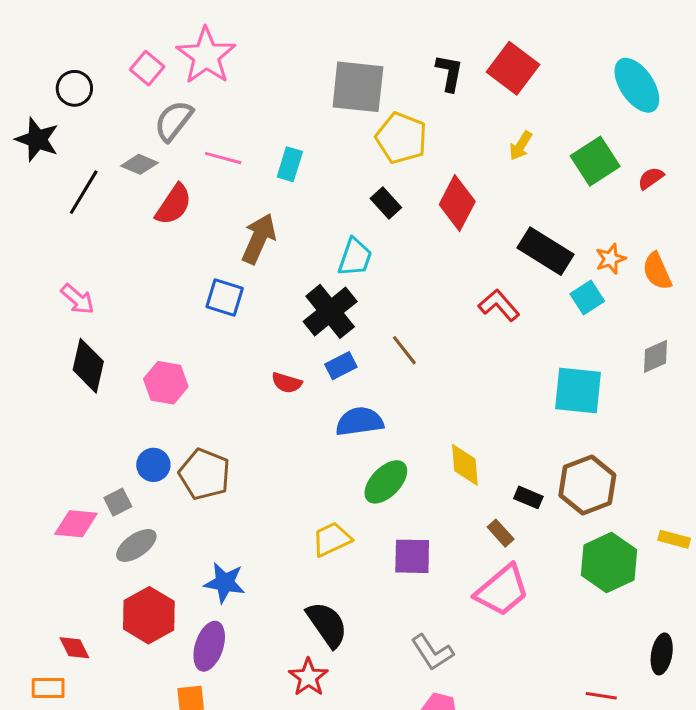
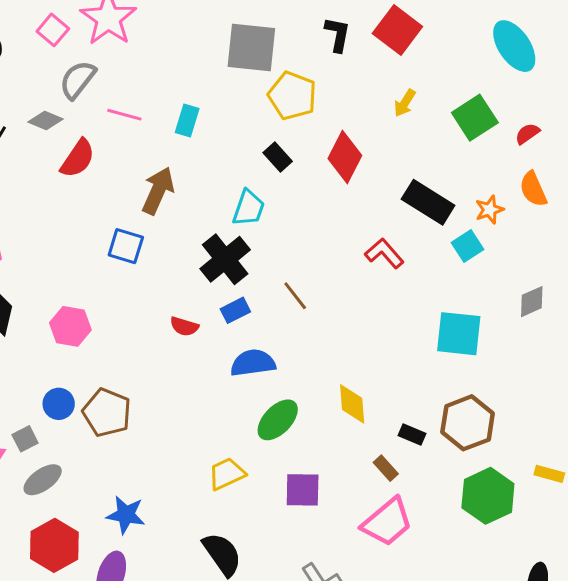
orange semicircle: (657, 271) -> (533, 189), moved

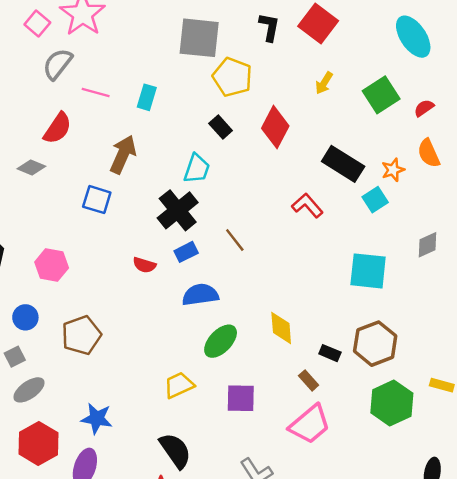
gray diamond: (46, 121) -> (31, 167), moved
blue circle: (59, 404) -> (25, 317), moved
brown pentagon: (107, 413) -> (81, 335), turned 30

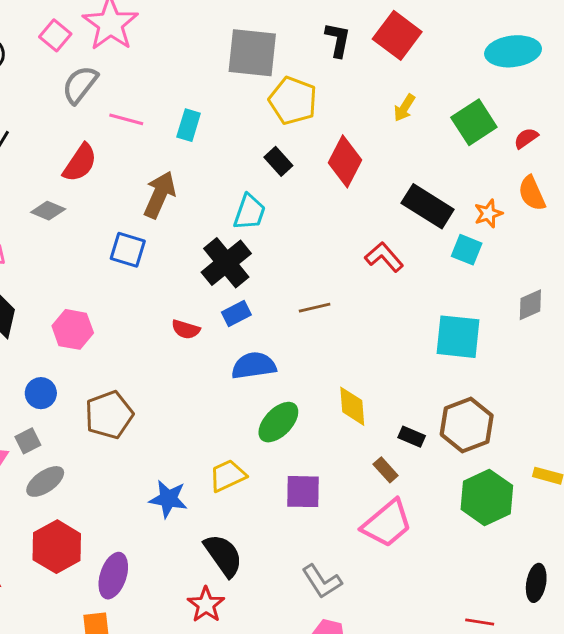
cyan ellipse: (413, 37) -> (513, 51), turned -63
cyan square: (375, 200) -> (467, 250), turned -35
brown line: (235, 240) -> (315, 308), moved, turned -65
blue star: (97, 418) -> (168, 499), moved

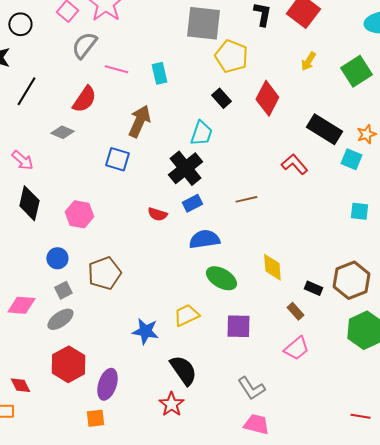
cyan rectangle: (189, 125) -> (159, 73), turned -30
cyan square: (458, 337) -> (359, 211), moved, size x0.6
green ellipse: (278, 422) -> (221, 278), turned 76
gray square: (28, 441) -> (63, 290), moved
pink trapezoid: (387, 523) -> (296, 348), size x0.7

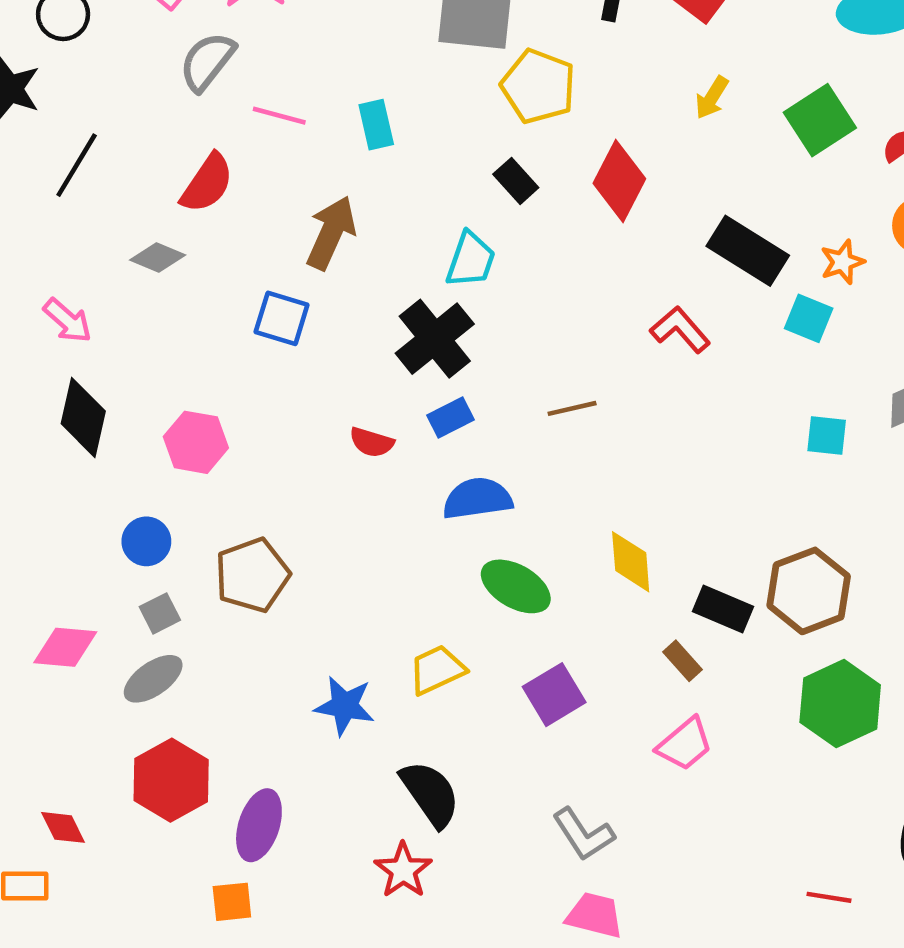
black rectangle: (313, 288) -> (723, 609), size x1.4
purple square: (238, 326) -> (554, 695), turned -32

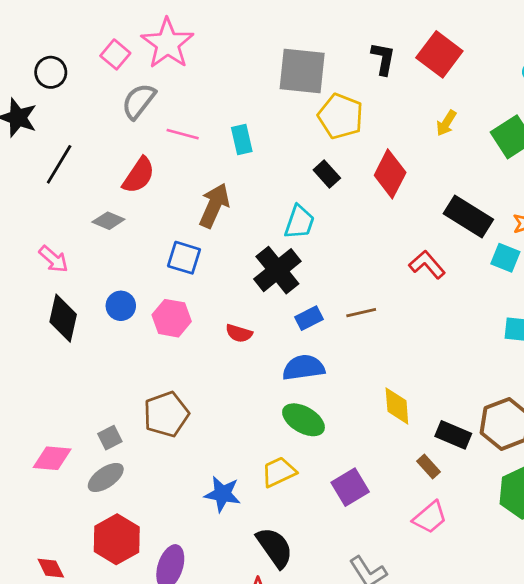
blue rectangle: (450, 417) -> (309, 318), moved
pink hexagon: (196, 442) -> (172, 318), moved
blue circle: (146, 541) -> (121, 306), moved
green ellipse: (516, 586) -> (303, 420), moved

